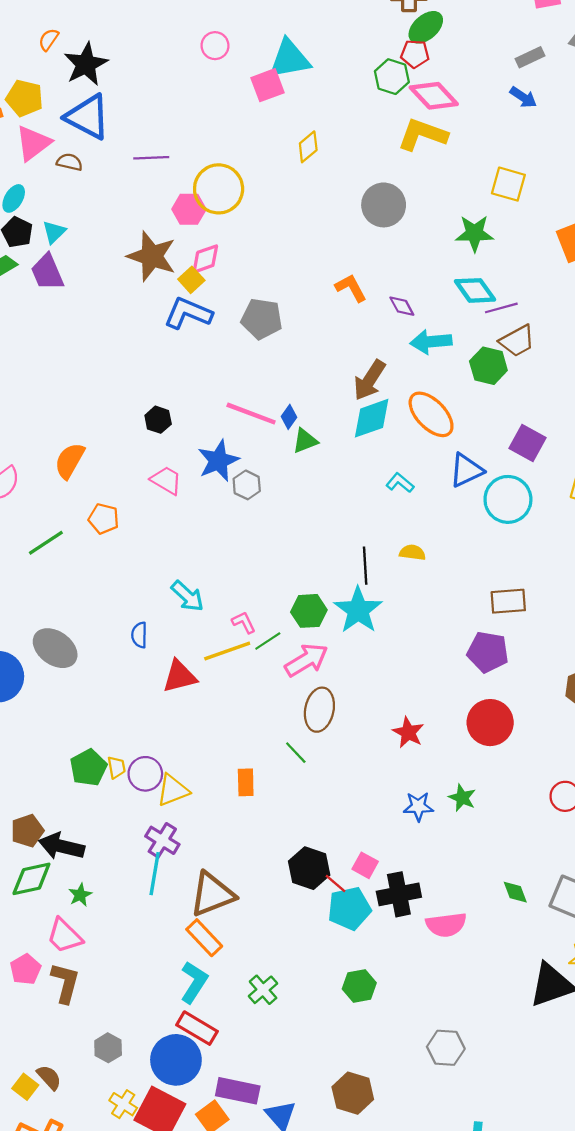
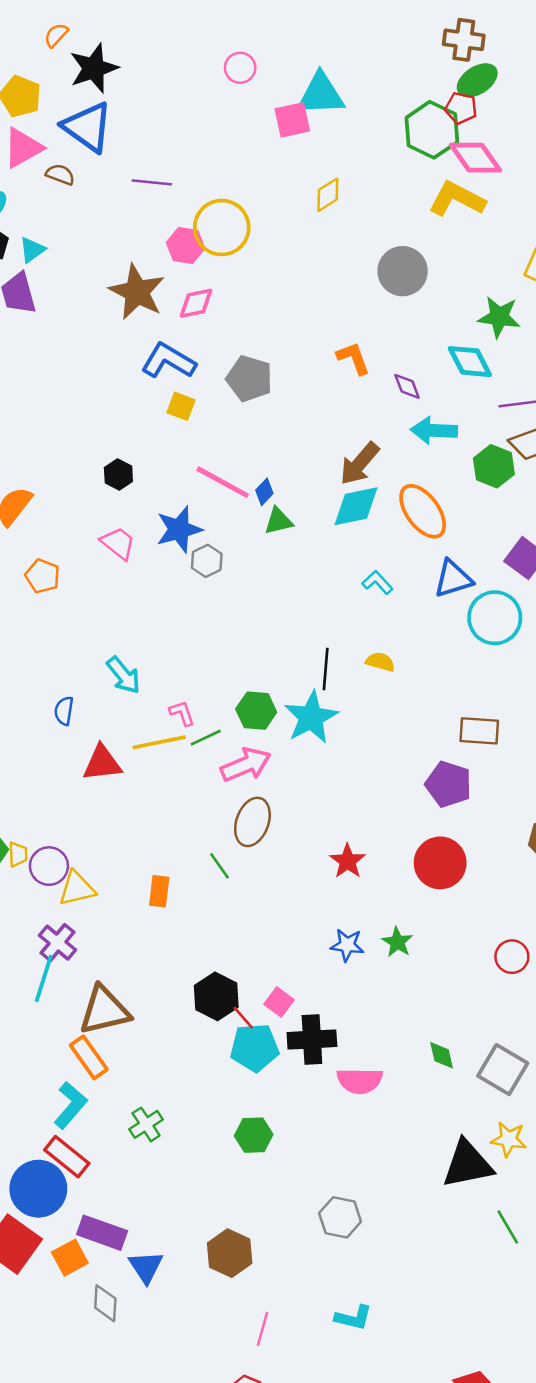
green hexagon: (392, 77) -> (432, 130), size x1.4
yellow square: (191, 280) -> (181, 406), moved, turned -35
cyan diamond: (475, 290) -> (470, 362), moved

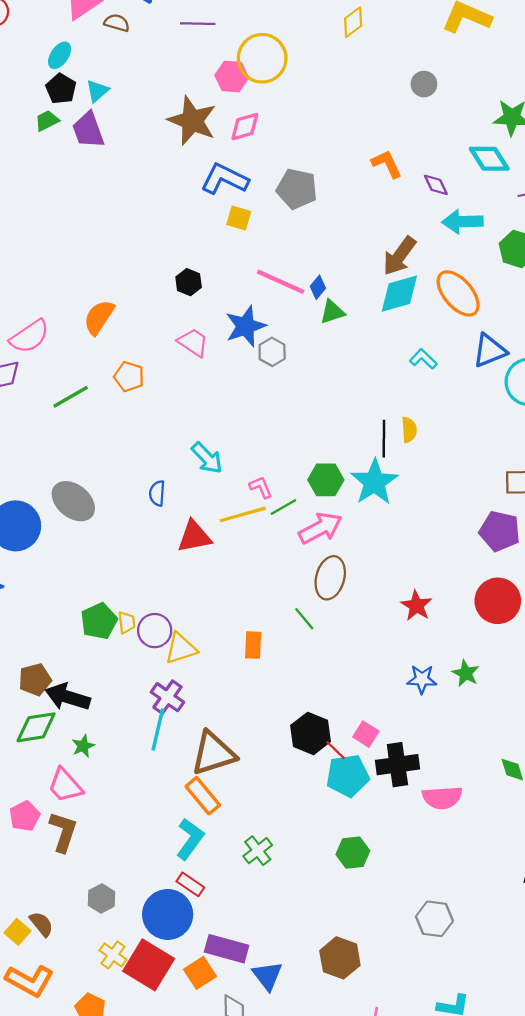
gray circle: (403, 271) -> (424, 84), size x0.6
yellow semicircle: (380, 662) -> (409, 430), moved, turned 75
red rectangle: (67, 1157) -> (190, 884), size x0.7

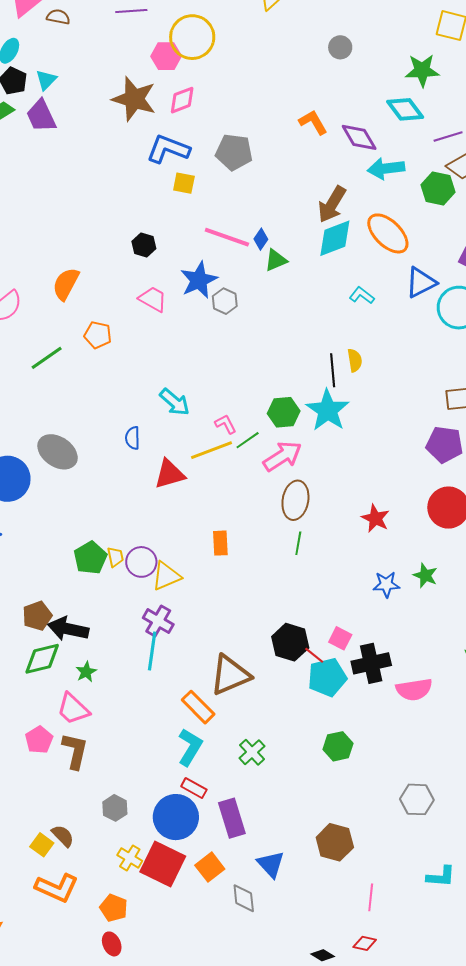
purple diamond: (436, 185) -> (359, 137), size x1.5
green line: (304, 619) -> (298, 543), moved, turned 55
orange rectangle: (253, 645) -> (220, 543), moved
brown triangle: (213, 753) -> (230, 675), moved
purple rectangle: (227, 949) -> (232, 818), moved, turned 63

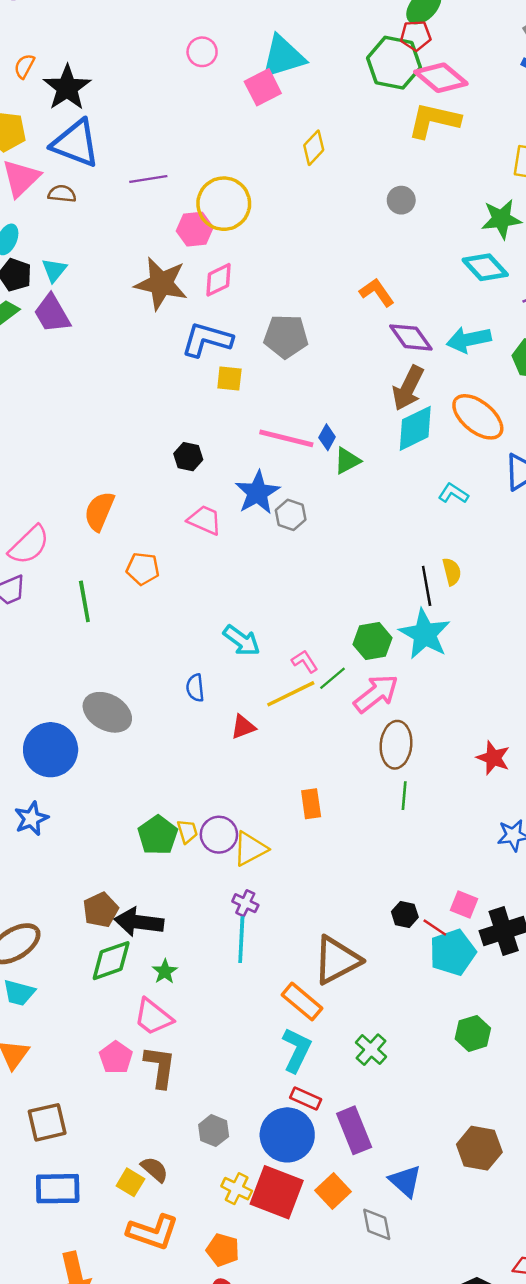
purple diamond: (359, 137) -> (411, 337), moved
green line: (47, 358) -> (84, 601), turned -60
red triangle: (169, 474) -> (243, 727), size x0.7
purple cross: (158, 621) -> (245, 903), size x0.7
black hexagon: (290, 642) -> (405, 914), size x0.6

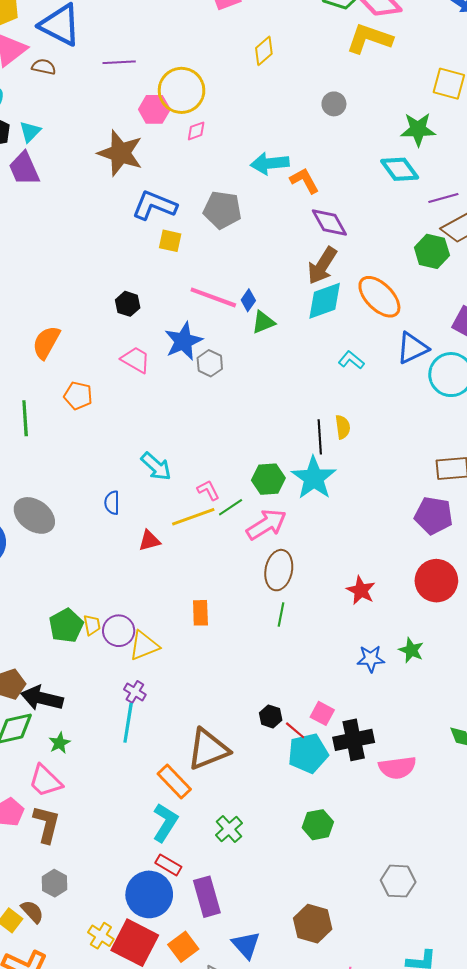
pink diamond: (218, 280) -> (196, 131), moved, size x0.7
cyan arrow: (469, 340) -> (270, 163), moved
gray hexagon: (214, 1131) -> (55, 883), moved

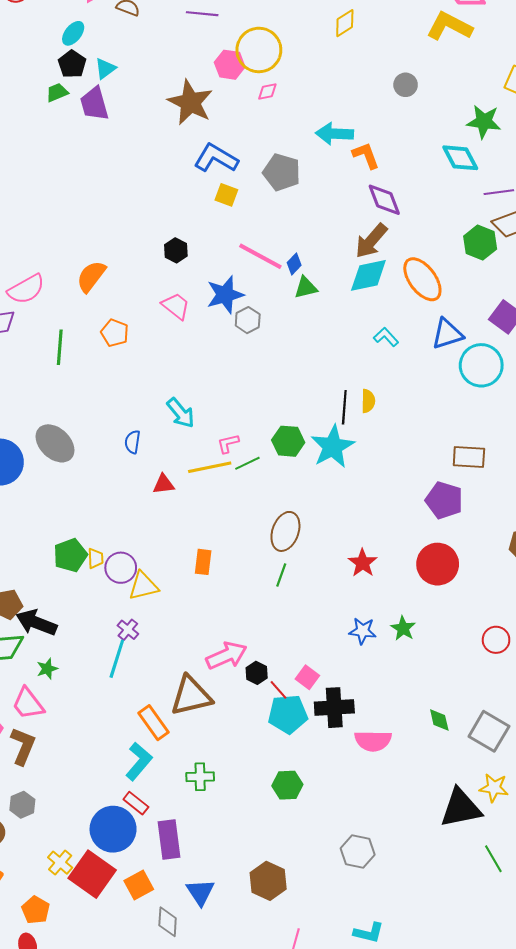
pink L-shape: (208, 490) -> (228, 444), turned -85
pink arrow: (266, 524) -> (227, 655), moved
green cross: (229, 829) -> (200, 777), turned 32

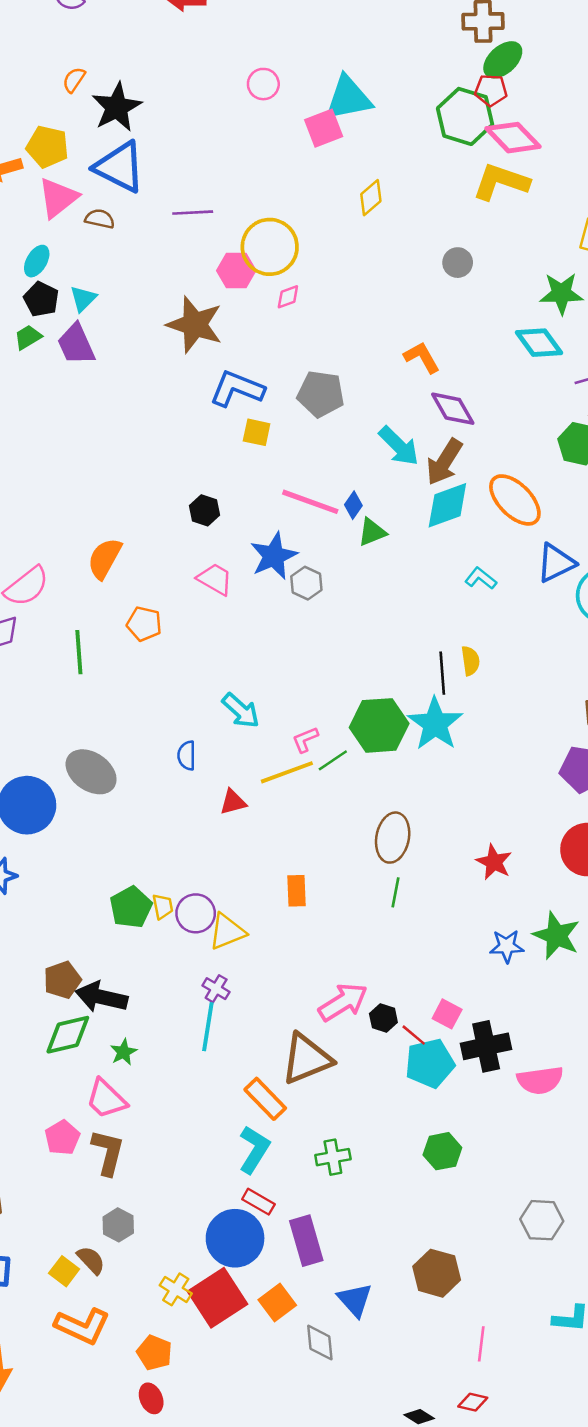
cyan arrow: (335, 134) -> (399, 446), moved, turned -129
green hexagon: (288, 441) -> (379, 725), size x1.4
green star: (403, 628) -> (556, 936), size x1.5
red square: (92, 874) -> (218, 1298), turned 30

